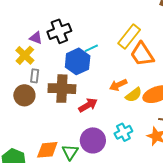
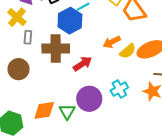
brown circle: (24, 95) -> (19, 69), moved

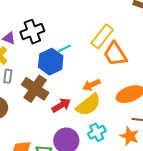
brown cross: (56, 48) -> (35, 89), turned 32
yellow semicircle: (128, 51) -> (88, 105), moved, size x1.5

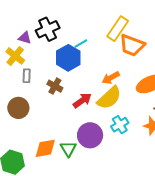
orange trapezoid: (115, 54) -> (132, 45), turned -32
brown cross: (35, 89) -> (55, 86), size x0.6

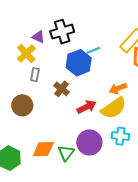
cyan cross: (120, 125) -> (120, 136), turned 30

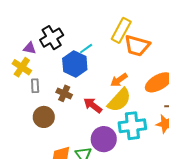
brown circle: (22, 105) -> (44, 117), moved
red arrow: (87, 107) -> (93, 105), turned -102
cyan cross: (120, 136) -> (132, 126), size x1.5

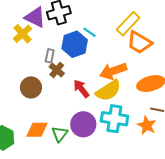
purple triangle: (30, 48) -> (35, 17), size x1.6
cyan line: (86, 49) -> (89, 32), turned 56
orange arrow: (119, 80) -> (113, 71), size x1.5
gray rectangle: (35, 86) -> (50, 56), moved

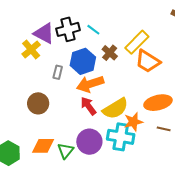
cyan line: (89, 32) -> (93, 30), moved
brown cross: (57, 70) -> (110, 53), moved
orange arrow: (113, 71) -> (90, 84), moved
orange star: (147, 125) -> (133, 122), moved, turned 30

